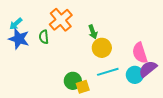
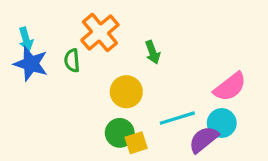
cyan arrow: (16, 24) -> (26, 39), turned -64
yellow circle: (102, 48) -> (126, 92), moved
pink semicircle: (140, 53) -> (230, 87), turned -110
purple semicircle: (148, 69) -> (204, 139), moved

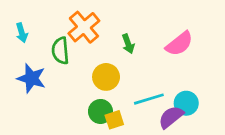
green semicircle: (72, 60) -> (60, 51), size x1.4
blue star: (31, 64) -> (31, 78), moved
pink semicircle: (230, 87) -> (179, 44), moved

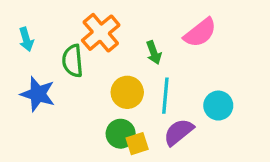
pink semicircle: (179, 44) -> (200, 33), moved
cyan line: (149, 99) -> (165, 96), moved, turned -68
cyan circle: (186, 103) -> (218, 106), moved
purple semicircle: (171, 117) -> (179, 132), moved

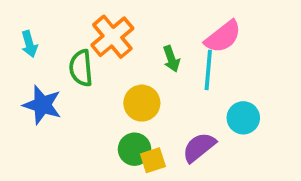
cyan line: (165, 96) -> (208, 70), moved

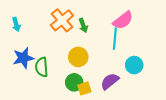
green arrow: (171, 59) -> (83, 25), moved
green semicircle: (81, 68) -> (42, 67), moved
blue star: (42, 105) -> (23, 58), turned -30

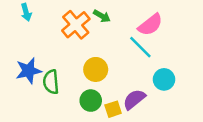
cyan arrow: (16, 24) -> (26, 12), moved
green arrow: (83, 25) -> (102, 16), moved, turned -40
cyan line: (115, 39) -> (140, 47), turned -50
yellow square: (84, 88) -> (113, 109), moved

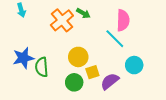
pink semicircle: (150, 25) -> (123, 20), turned -50
yellow square: (113, 109) -> (92, 72), moved

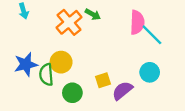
cyan line: (115, 39) -> (152, 35), moved
yellow circle: (78, 57) -> (61, 62), moved
green circle: (74, 82) -> (72, 93), moved

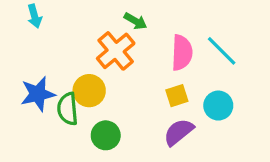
orange cross: (69, 22) -> (116, 51), moved
pink semicircle: (137, 22) -> (182, 53), moved
yellow square: (103, 80) -> (177, 96), moved

